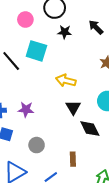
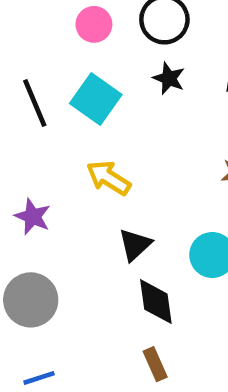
yellow arrow: (66, 81) -> (109, 178), moved
gray circle: (37, 145) -> (31, 300), size x1.5
brown rectangle: (73, 159) -> (155, 364), moved, turned -40

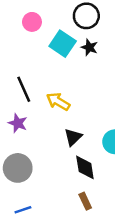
pink circle: (94, 24) -> (32, 22), moved
cyan square: (96, 99) -> (63, 44), moved
black line: (35, 103) -> (24, 89), moved

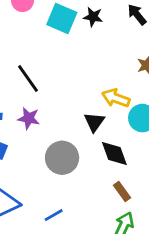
yellow arrow: (58, 101) -> (116, 98), moved
gray circle: (18, 168) -> (62, 158), moved

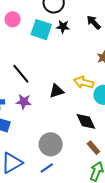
black triangle: (94, 122) -> (57, 91), moved, turned 42
gray circle: (62, 158) -> (51, 144), moved

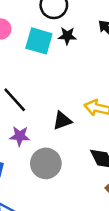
gray circle: (51, 144) -> (46, 163), moved

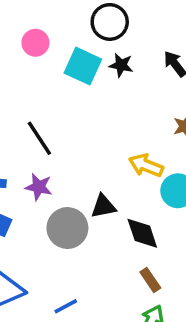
black triangle: (62, 121) -> (103, 206), moved

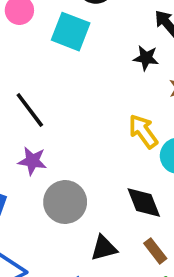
black star: (121, 65) -> (146, 58), moved
yellow arrow: (146, 165) -> (143, 131), turned 36
black triangle: (103, 206) -> (104, 248), moved

